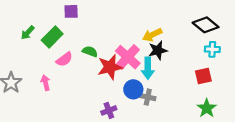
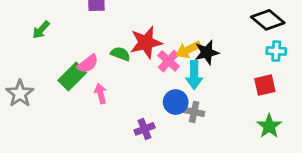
yellow arrow: (152, 35) -> (188, 50), moved
green rectangle: (52, 37) -> (72, 77), moved
pink cross: (128, 57) -> (169, 61), size x0.7
red star: (110, 67) -> (146, 43), moved
pink arrow: (45, 83) -> (101, 94), moved

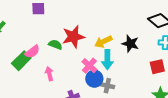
black star: (207, 52) -> (130, 44), moved, turned 30
pink cross: (169, 61) -> (89, 66), moved
pink arrow: (101, 94) -> (49, 74), moved

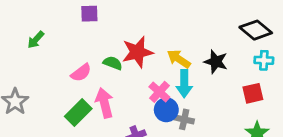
yellow arrow: (103, 42) -> (179, 59), turned 60
green rectangle: (21, 61) -> (78, 113), moved
pink arrow: (49, 74) -> (104, 103), size x1.5

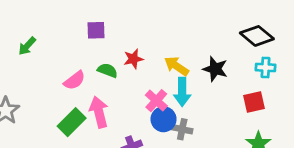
purple square: (89, 14) -> (96, 30), moved
red star: (137, 52) -> (133, 59), size x0.6

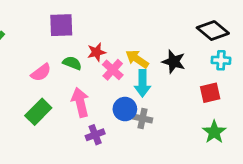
purple square: (96, 30) -> (61, 25), size x1.4
pink cross: (156, 101) -> (113, 70), moved
pink arrow: (99, 112) -> (80, 102), moved

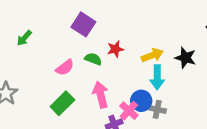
purple square: (61, 25) -> (83, 24), turned 35
yellow arrow: (137, 59) -> (152, 55), turned 125
pink cross: (113, 70) -> (129, 111), moved

